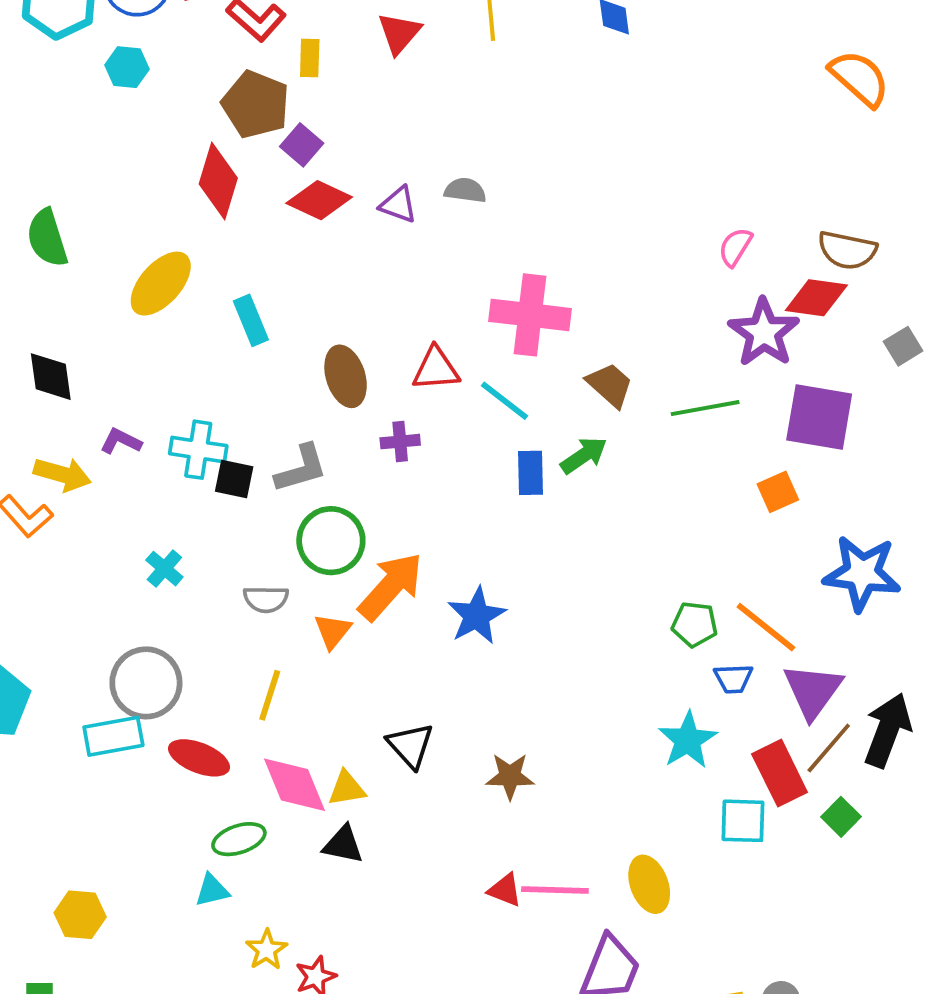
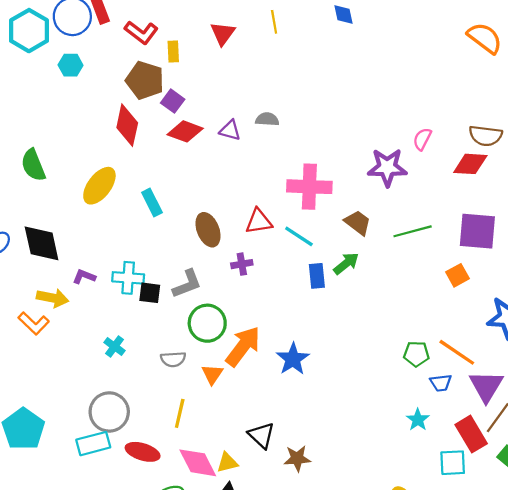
purple star: (764, 333) -> (387, 167), moved, turned -30
black diamond: (51, 377) -> (42, 243), size x1.4
cyan star: (688, 740) -> (418, 420), size x0.7
brown star: (510, 776) -> (297, 458), moved

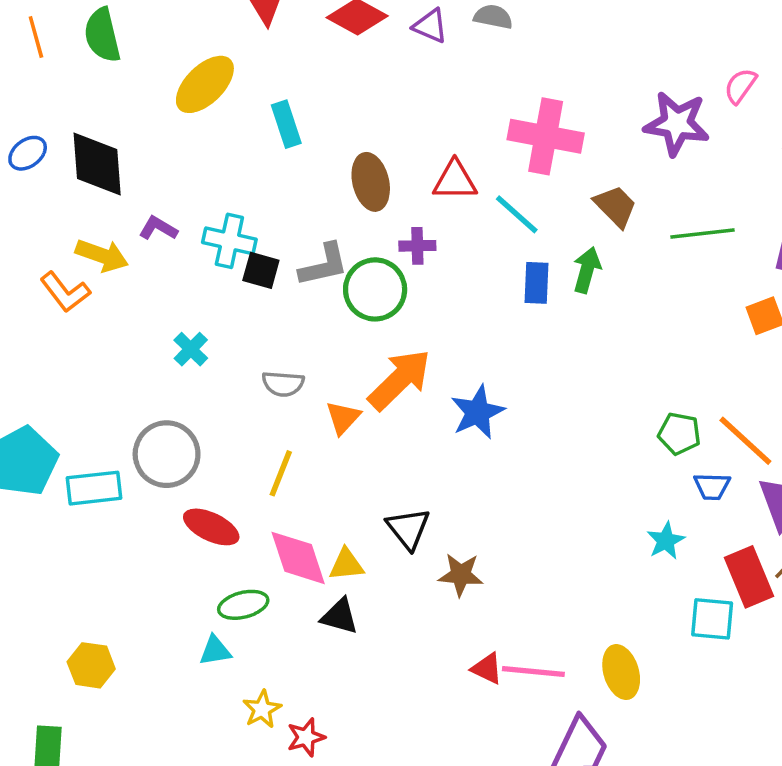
green arrow: (346, 264) -> (587, 270), turned -44
green circle: (207, 323) -> (375, 289), moved
cyan rectangle: (93, 444) -> (94, 488), moved

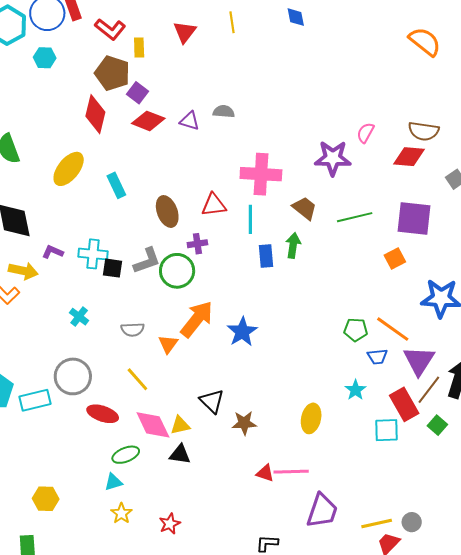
cyan line: (517, 214) -> (250, 219), turned 56
yellow line: (281, 473) -> (137, 379), turned -56
yellow ellipse: (621, 672) -> (311, 418), moved, turned 36
yellow star: (262, 709) -> (121, 513), moved

